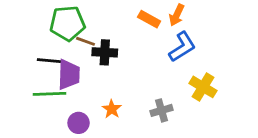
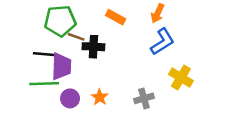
orange rectangle: (149, 19) -> (116, 17), moved
purple circle: (79, 123) -> (70, 98), moved

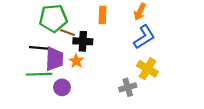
orange rectangle: (116, 17) -> (103, 15), turned 63
yellow cross: (181, 77) -> (147, 69), moved
orange star: (100, 97) -> (76, 61), moved

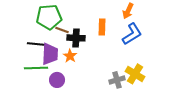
orange rectangle: (103, 15) -> (102, 27), moved
yellow cross: (147, 69) -> (135, 74), moved

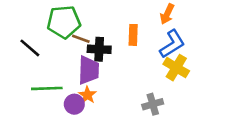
black line: (36, 44) -> (30, 48), moved, turned 36
purple trapezoid: (50, 54) -> (89, 70), moved
orange star: (70, 56) -> (87, 95), moved
yellow cross: (135, 74) -> (176, 68), moved

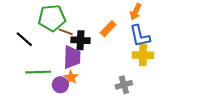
orange rectangle: (133, 35) -> (108, 29), turned 42
blue L-shape: (172, 44) -> (140, 36), turned 110
yellow cross: (176, 68) -> (143, 55), turned -30

